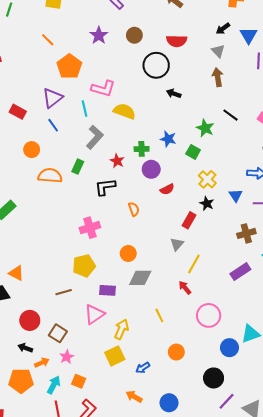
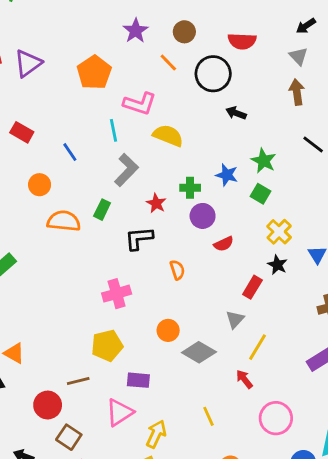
orange line: (48, 40) -> (168, 62), moved
purple triangle: (52, 98) -> (28, 63), moved
green star: (205, 128) -> (264, 161), moved
gray diamond: (140, 278) -> (199, 352), moved, turned 30
red circle: (30, 320) -> (48, 405), moved

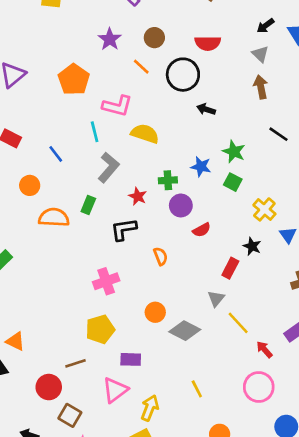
yellow cross: (279, 232) -> (264, 209), moved
yellow line: (258, 347) -> (238, 323), turned -70
red arrow: (244, 379) -> (264, 349), moved

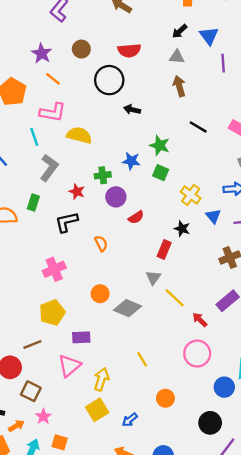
gray triangle: (260, 54) -> (177, 57), turned -35
orange line: (141, 67) -> (53, 79), moved

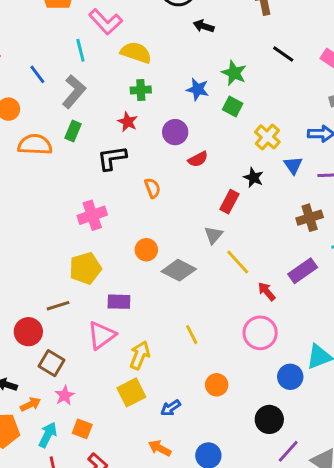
pink L-shape: (53, 112) -> (106, 22), turned 32
gray L-shape: (49, 168) -> (74, 92), moved
green cross: (103, 175) -> (141, 90), moved

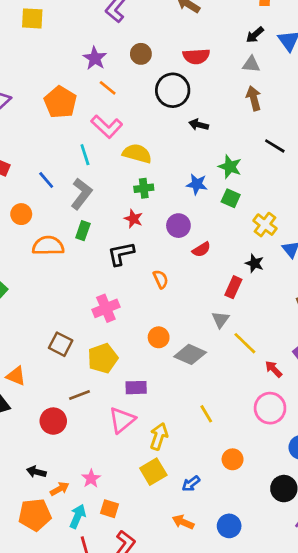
brown square: (52, 363) -> (61, 344), moved

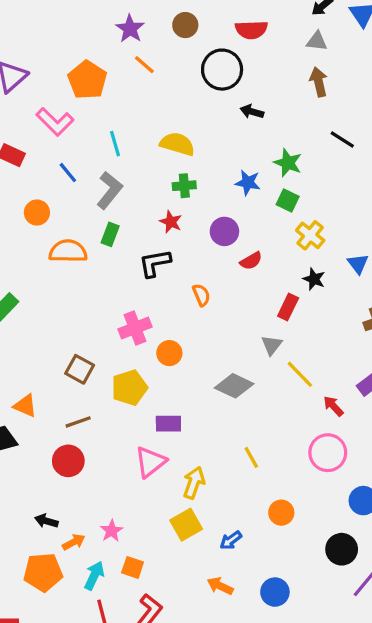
pink L-shape: (107, 127) -> (55, 122), moved
yellow cross: (265, 225) -> (310, 235), moved
orange circle: (159, 337) -> (169, 353), moved
brown line: (79, 395) -> (78, 422), moved

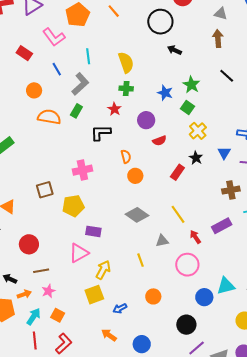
yellow semicircle: (177, 144) -> (126, 62), turned 45
gray triangle: (272, 345) -> (162, 241), moved, turned 32
orange circle: (169, 353) -> (135, 176), moved
brown square: (80, 369) -> (45, 190), turned 36
brown line: (78, 422) -> (41, 271), moved

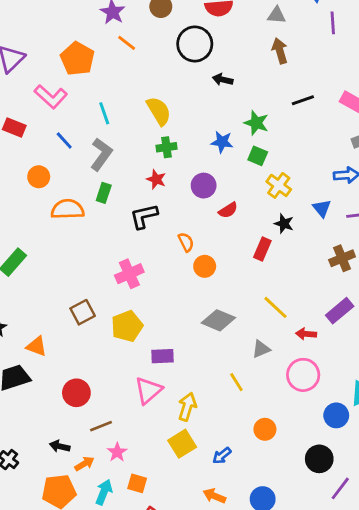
black line: (227, 76) -> (303, 100), turned -49
red arrow: (195, 237) -> (306, 334), turned -40

